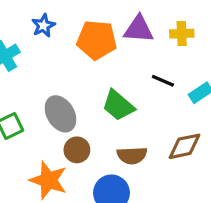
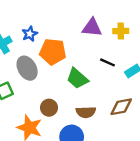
blue star: (43, 26) -> (30, 34), moved
orange pentagon: (97, 40) -> (53, 52), moved
gray ellipse: (60, 114) -> (27, 68), moved

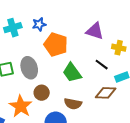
yellow cross: (121, 31) -> (119, 48), moved
gray ellipse: (27, 68) -> (29, 68), moved
brown diamond: (121, 107) -> (106, 93), moved

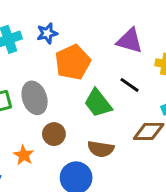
orange pentagon: (56, 44) -> (73, 62), turned 30
black line: (102, 65) -> (130, 85), moved
orange star: (21, 106) -> (24, 155), size x0.6

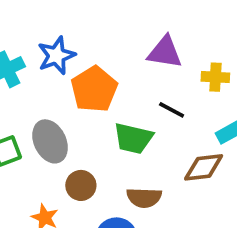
blue star: (47, 33) -> (56, 56), size x1.4
green trapezoid: (98, 103) -> (133, 138), turned -32

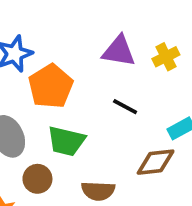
yellow cross: (215, 77) -> (166, 57), moved, turned -30
green trapezoid: (133, 138) -> (66, 141), moved

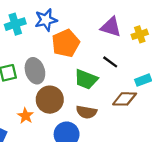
green trapezoid: (66, 141) -> (86, 79), moved
brown circle: (37, 179) -> (50, 100), size x1.5

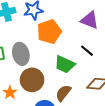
brown semicircle: (86, 112) -> (63, 93), turned 114

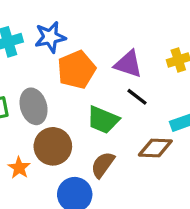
purple triangle: (90, 20) -> (128, 64), moved

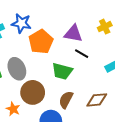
blue star: (50, 37) -> (21, 23), turned 30
brown diamond: (155, 148) -> (97, 100), moved

